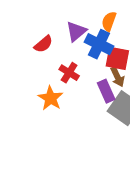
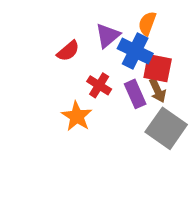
purple rectangle: (106, 91) -> (135, 94), moved

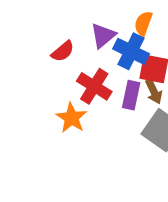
red cross: (99, 85) -> (94, 86), size x1.4
purple rectangle: (135, 94) -> (131, 95), turned 36

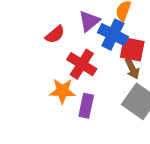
purple rectangle: (131, 95) -> (86, 106), moved
orange star: (71, 118) -> (62, 91), turned -30

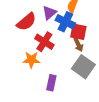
red semicircle: (55, 35) -> (26, 22), size x1.5
purple rectangle: (86, 106) -> (51, 83), moved

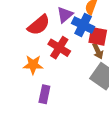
orange star: (31, 60) -> (33, 65), moved
purple rectangle: (51, 83) -> (44, 94), moved

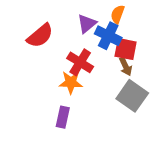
red semicircle: (39, 25) -> (40, 36), moved
orange star: (33, 65) -> (71, 82), moved

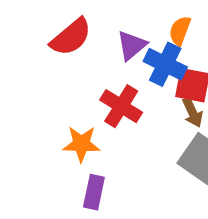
red semicircle: (40, 36) -> (71, 37), moved
orange star: (71, 82) -> (81, 144), moved

